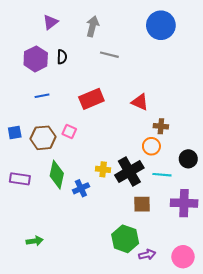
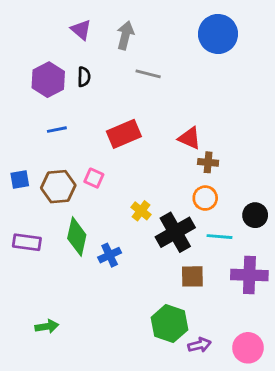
purple triangle: (50, 22) -> (81, 30), moved, turned -42
brown cross: (161, 126) -> (208, 162), moved
yellow cross: (103, 169) -> (141, 211), moved, turned 32

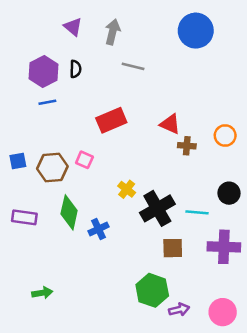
blue line: (57, 130) -> (47, 102), moved
orange circle: (205, 198) -> (225, 136), moved

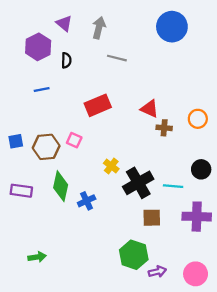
purple hexagon: (43, 72) -> (38, 47), moved

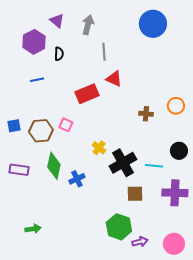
gray line: (117, 58) -> (104, 52), turned 72
red triangle: (149, 109) -> (114, 79), moved

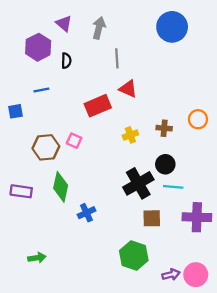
blue square: (14, 126) -> (16, 111), moved
yellow cross: (99, 148) -> (130, 135), moved, turned 32
black circle: (179, 151) -> (165, 164), moved
blue cross: (77, 179) -> (86, 213), moved
purple arrow: (140, 242) -> (171, 275), moved

